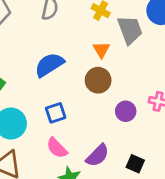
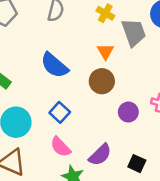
blue semicircle: (49, 65) -> (54, 65), turned -108
blue square: (56, 113) -> (60, 112), turned -30

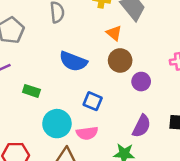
purple circle: (128, 112) -> (141, 82), moved
pink semicircle: (61, 147) -> (87, 133), moved, turned -35

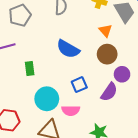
green rectangle: (31, 91) -> (30, 68), turned 56
blue square: (93, 101) -> (79, 85), turned 35
purple semicircle: (142, 126) -> (109, 92), moved

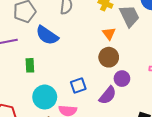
blue semicircle: (68, 49) -> (47, 35), moved

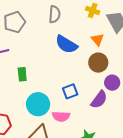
blue semicircle: (47, 35) -> (66, 44), moved

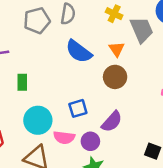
gray pentagon: (14, 22) -> (37, 21), moved
purple circle: (112, 83) -> (90, 141), moved

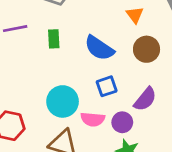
orange triangle: (117, 49) -> (135, 15), moved
blue semicircle: (79, 51) -> (99, 48), moved
green rectangle: (22, 82) -> (54, 39), moved

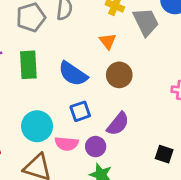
green rectangle: (54, 39) -> (28, 65), size x1.5

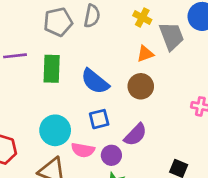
orange triangle: (108, 41) -> (145, 54), moved, turned 42

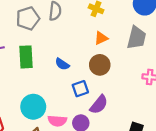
gray trapezoid: (171, 36) -> (137, 38), moved, turned 40
blue semicircle: (95, 81) -> (62, 64), size x0.6
blue square: (99, 119) -> (80, 89), moved

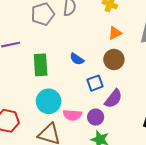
green rectangle: (26, 57) -> (41, 65), moved

